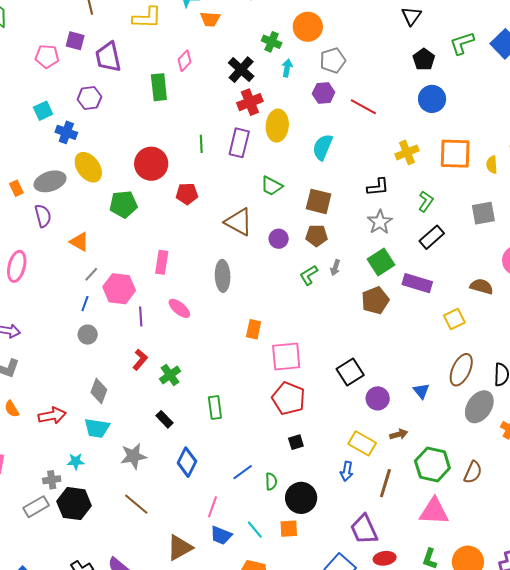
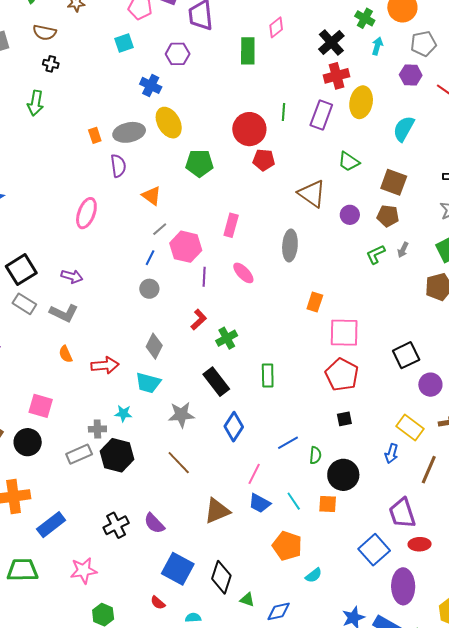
cyan square: (43, 111) -> (124, 43), moved
red circle: (151, 164) -> (249, 129), moved
black rectangle: (164, 419) -> (216, 382), size x1.6

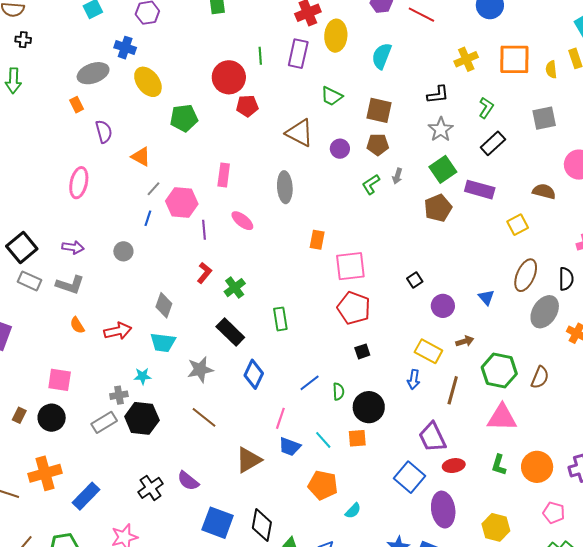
gray ellipse: (129, 132) -> (93, 73), moved
gray circle: (149, 289) -> (123, 251), moved
black square: (406, 355) -> (415, 280), size x0.6

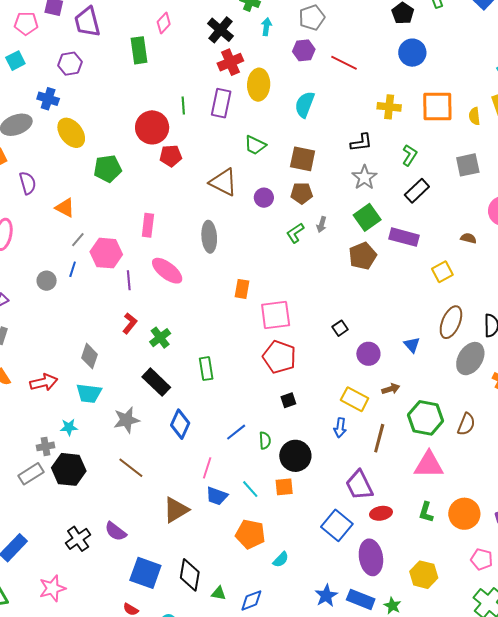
yellow cross: (466, 59) -> (389, 107), turned 30
brown semicircle: (544, 191) -> (468, 238), size x0.7
pink ellipse: (242, 221) -> (167, 271), size x1.4
gray circle: (123, 251) -> (47, 281), moved

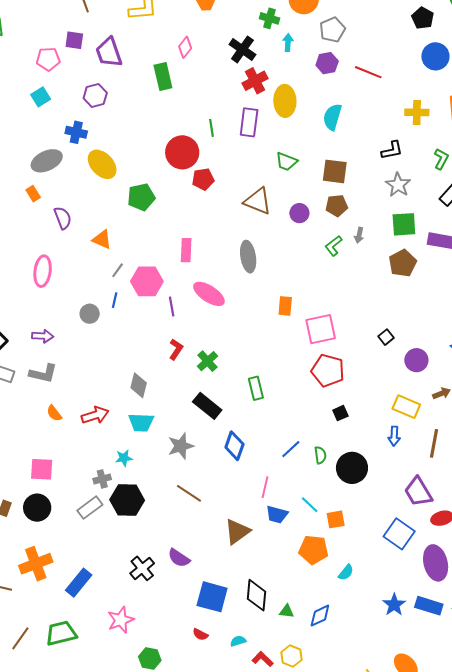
green square: (367, 217) -> (404, 224), turned 36
orange square: (284, 487) -> (336, 519), moved

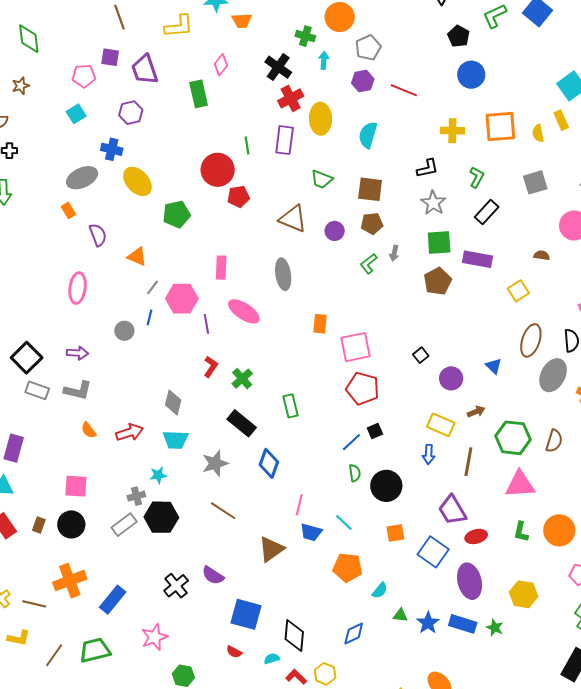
blue line: (291, 449) -> (351, 442), moved
orange square: (336, 519) -> (395, 533), moved
black diamond: (256, 595) -> (294, 636), moved
green triangle: (287, 611) -> (400, 615), moved

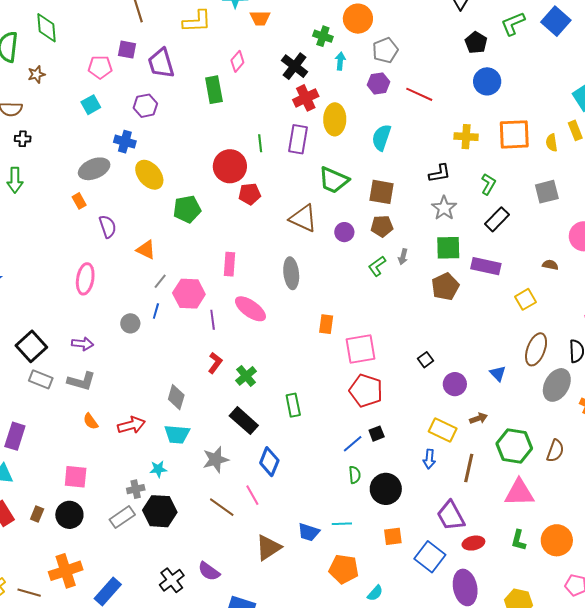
green trapezoid: (322, 179) -> (334, 180), size x1.4
pink line: (299, 505) -> (252, 495), moved, turned -45
cyan line: (344, 523) -> (342, 524), turned -48

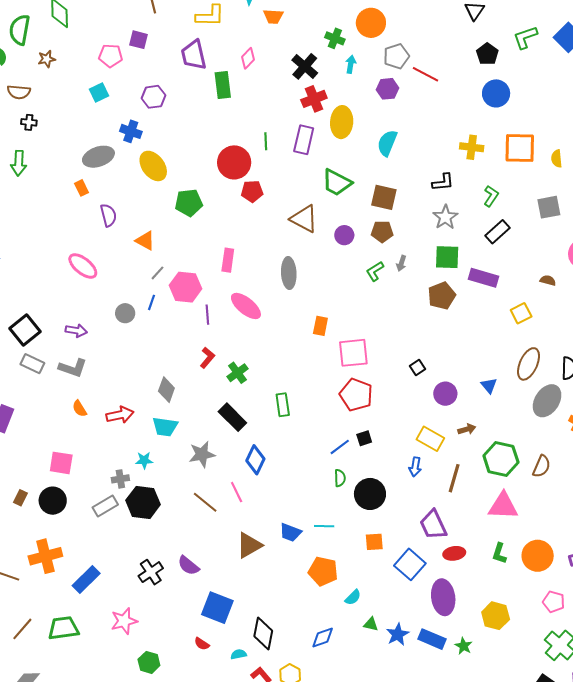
purple trapezoid: (161, 63) -> (194, 55), moved
red line: (419, 94) -> (426, 74), moved
pink ellipse: (85, 279) -> (83, 266), turned -64

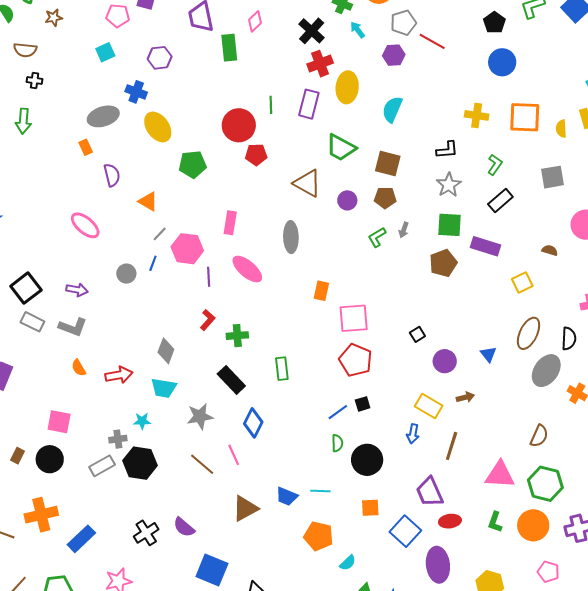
cyan arrow: (351, 64) -> (358, 30), turned -48
green cross: (237, 373) -> (237, 336), turned 30
green hexagon: (501, 459) -> (545, 484), moved

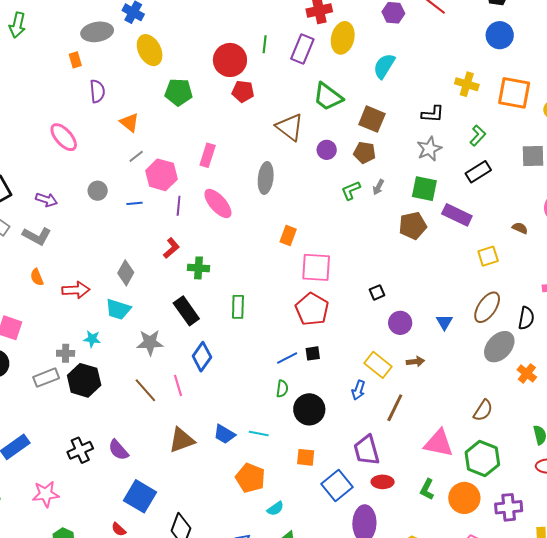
blue line: (153, 263) -> (135, 203), moved, turned 56

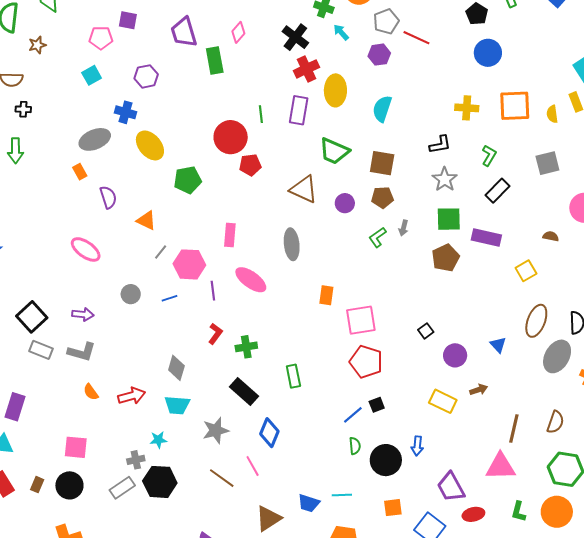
blue arrow: (358, 390) -> (417, 446), moved
brown line: (395, 408) -> (514, 429), moved
pink triangle: (439, 443) -> (501, 467), moved

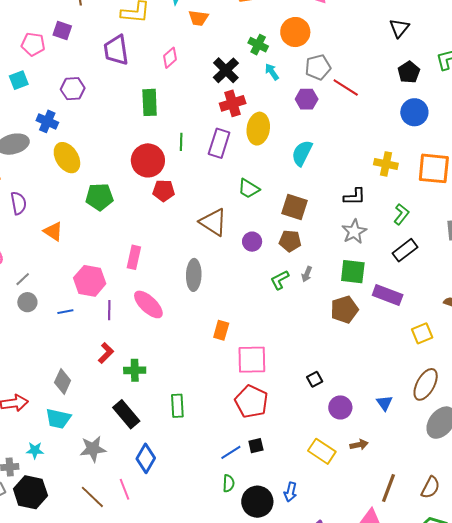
green rectangle: (215, 61) -> (150, 102), moved
green trapezoid: (334, 151) -> (249, 189), size x0.7
gray line: (161, 252) -> (23, 279), moved

